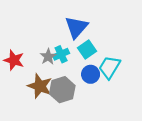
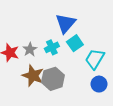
gray star: (48, 57) -> (30, 49), moved
blue circle: (91, 74) -> (99, 84), moved

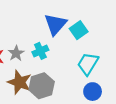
cyan square: (75, 43) -> (79, 30), moved

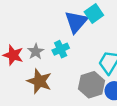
cyan square: (79, 30) -> (94, 14), moved
gray hexagon: (42, 86) -> (92, 85), moved

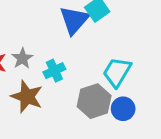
cyan cross: (61, 49) -> (54, 71), moved

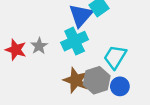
cyan cross: (54, 71) -> (75, 41), moved, size x1.5
brown star: (27, 97) -> (76, 80), moved

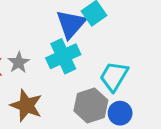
brown star: (76, 80) -> (26, 105), moved

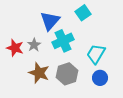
blue triangle: (71, 24) -> (50, 21), moved
gray hexagon: (91, 105) -> (67, 74), moved

